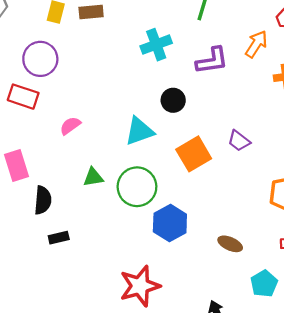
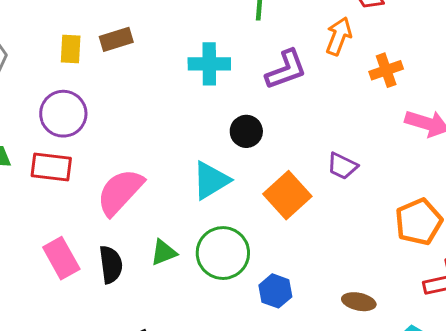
cyan cross: (156, 45) -> (209, 64), turned 32
pink semicircle: (70, 126) -> (120, 192), size x1.8
black semicircle: (43, 200) -> (111, 265), moved
blue hexagon: (170, 223) -> (275, 291), size x0.7

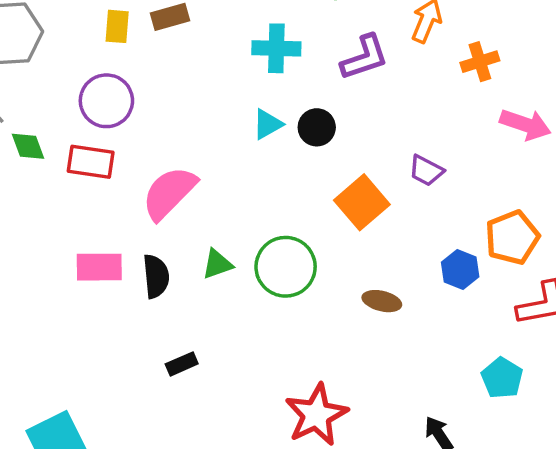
cyan triangle: (211, 180) -> (268, 124), moved, size x0.7
pink rectangle: (61, 258) -> (99, 267), turned -63
blue hexagon: (275, 291) -> (460, 270), moved
brown ellipse: (359, 302) -> (382, 301), moved

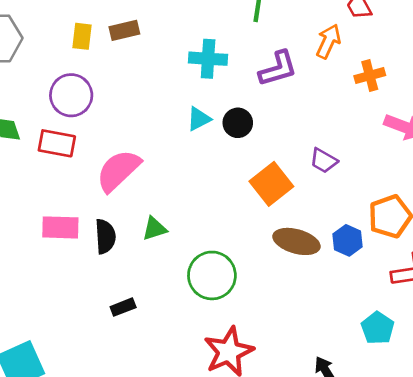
green circle: (286, 267) -> (212, 275), moved
brown ellipse: (382, 301) -> (296, 241), moved, size x1.5

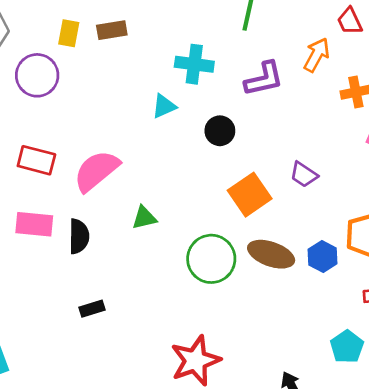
purple circle: (71, 95) -> (37, 75), moved
cyan triangle: (199, 119) -> (164, 106), moved
red rectangle: (57, 143) -> (36, 160), moved
green triangle: (154, 229) -> (144, 218), moved
green circle: (212, 275) -> (211, 259), moved

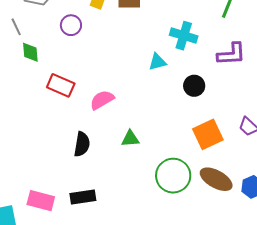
purple circle: (37, 75) -> (71, 25), size x0.7
pink semicircle: (96, 171) -> (102, 100), size x0.7
pink rectangle: (34, 224) -> (41, 201), moved
black rectangle: (92, 309) -> (83, 197), size x1.4

